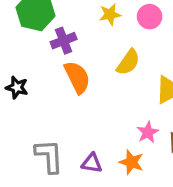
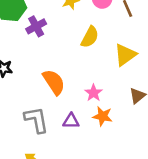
orange semicircle: (77, 77) -> (54, 82), moved
pink star: (148, 132) -> (94, 93), moved

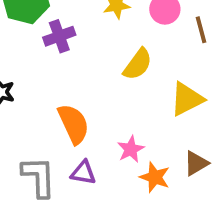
orange star: (103, 116) -> (155, 177), moved
purple triangle: (71, 121) -> (83, 173), moved

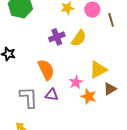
purple cross: (59, 36) -> (57, 37), moved
yellow triangle: (187, 99) -> (98, 70), moved

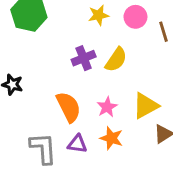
pink star: (76, 82) -> (107, 107), moved
orange star: (89, 96) -> (111, 138), moved

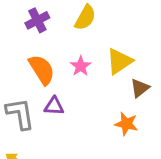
purple cross: (84, 58) -> (37, 20), moved
orange star: (111, 138) -> (126, 124), moved

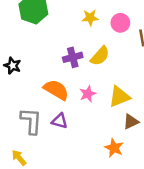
purple cross: (37, 20) -> (73, 57), moved
orange semicircle: (42, 70) -> (56, 90), turned -40

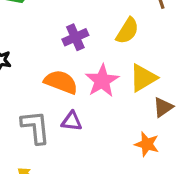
yellow semicircle: (100, 56) -> (127, 31), moved
pink star: (88, 94) -> (102, 81), size x1.5

